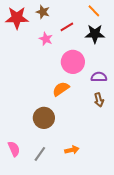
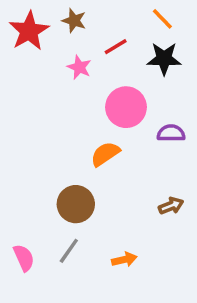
red star: (17, 18) -> (29, 31), turned -30
brown arrow: (99, 100) -> (171, 206), moved, turned -96
gray line: (40, 154) -> (69, 251), moved

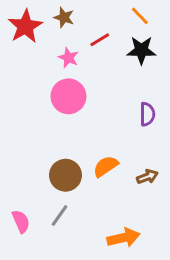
pink circle: (126, 107) -> (68, 96), moved
purple semicircle: (171, 133) -> (147, 114), turned 90
orange semicircle: (105, 154) -> (106, 166), moved
orange arrow: (124, 260) -> (124, 238), moved, size x1.5

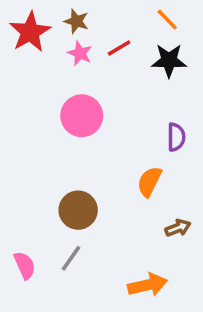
pink star: (68, 58) -> (80, 53), moved
orange semicircle: (106, 166) -> (149, 182), moved, turned -30
brown arrow: (147, 177) -> (178, 228), moved

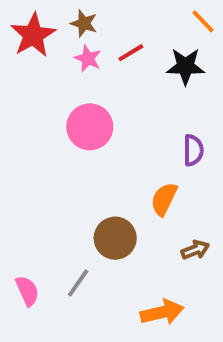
orange line: (167, 20) -> (203, 21), moved
brown circle: (78, 210) -> (115, 238), moved

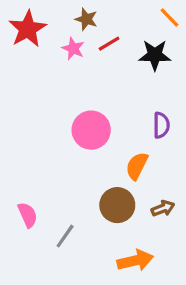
brown star: (84, 23) -> (86, 19), moved
pink circle: (90, 127) -> (91, 130), moved
brown circle: (115, 238) -> (117, 205), moved
pink semicircle: (27, 291) -> (28, 215), moved

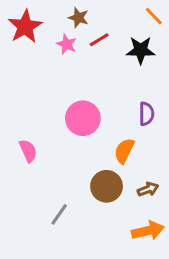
pink semicircle: (28, 215) -> (28, 151), moved
orange arrow: (135, 261) -> (148, 231), moved

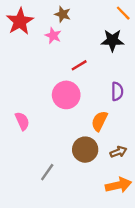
red line: (99, 40) -> (79, 65), moved

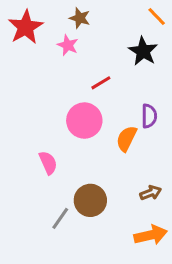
black star: (112, 40) -> (143, 51), turned 30
pink semicircle: (22, 121) -> (48, 163), moved
orange semicircle: (99, 121) -> (127, 139), moved
brown circle: (85, 150) -> (90, 200), moved

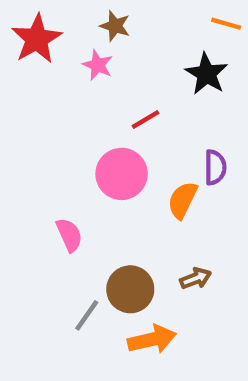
orange line: (157, 17) -> (226, 24), turned -30
brown arrow: (151, 193) -> (196, 278), moved
orange arrow: (151, 235) -> (152, 339), moved

